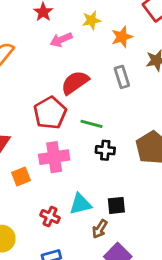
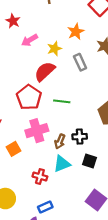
yellow star: (91, 20) -> (54, 49), moved
black cross: (105, 150) -> (80, 137), moved
black square: (116, 205) -> (89, 161), turned 32
brown arrow: (100, 229) -> (60, 141), moved

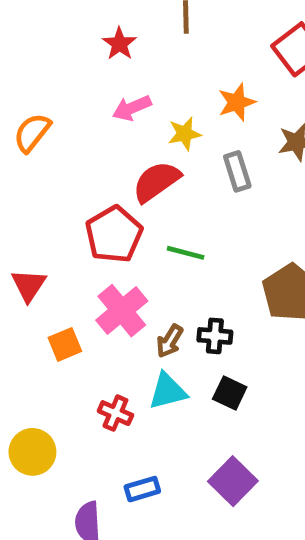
red star: (13, 21) -> (119, 44), moved
pink cross: (37, 131) -> (122, 311), turned -30
blue rectangle: (45, 207) -> (142, 489), moved

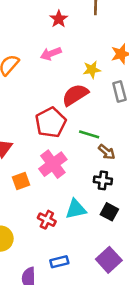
pink arrow: (132, 108) -> (51, 54), moved
brown arrow: (170, 341) -> (107, 152), moved, turned -84

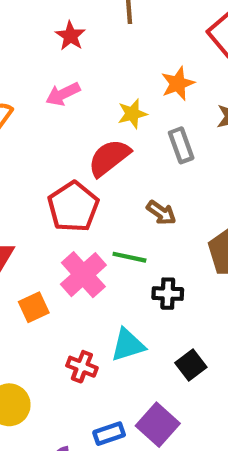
green line: (89, 134) -> (129, 257), moved
brown arrow: (107, 152) -> (161, 213), moved
black square: (109, 212) -> (191, 365), moved, turned 30
purple square: (109, 260) -> (158, 425), moved

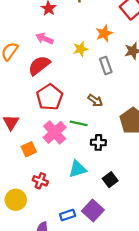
pink arrow: (63, 94) -> (44, 39), turned 49
red semicircle: (109, 158) -> (39, 65), moved
red cross: (82, 367) -> (40, 181), moved

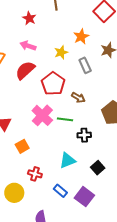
red pentagon: (50, 97) -> (53, 84), moved
pink cross: (55, 132) -> (42, 115), moved
blue rectangle: (68, 215) -> (60, 191), moved, turned 64

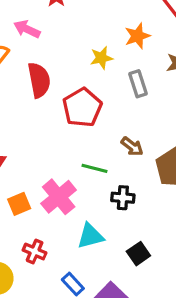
pink arrow: (28, 46) -> (27, 29), moved
red semicircle: (25, 70) -> (39, 80), turned 115
brown arrow: (78, 98) -> (132, 146), moved
pink cross: (42, 115) -> (59, 197), moved

